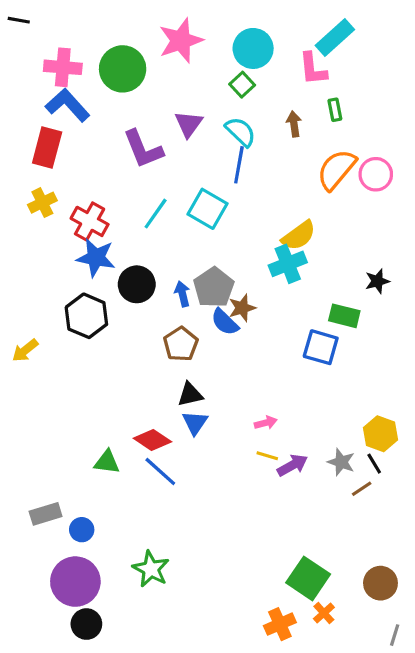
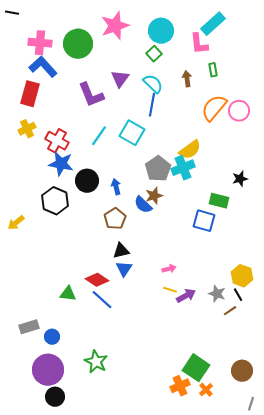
gray pentagon: (214, 287) -> (158, 169), moved
orange cross: (280, 624) -> (180, 386), moved

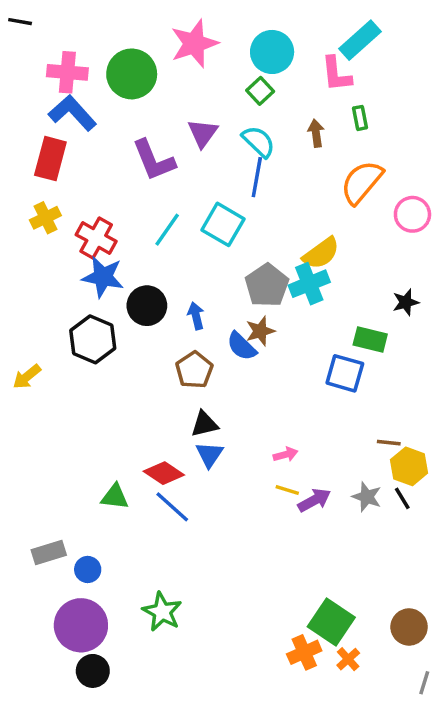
pink circle: (239, 111) -> (412, 214), moved
brown line: (230, 311) -> (389, 443), moved, turned 40

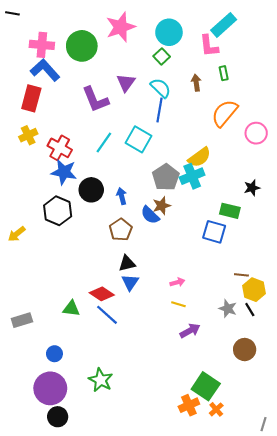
purple arrow: (314, 500) -> (190, 331), moved
gray rectangle: (49, 553) -> (22, 320), moved
brown circle: (409, 627) -> (245, 350), moved

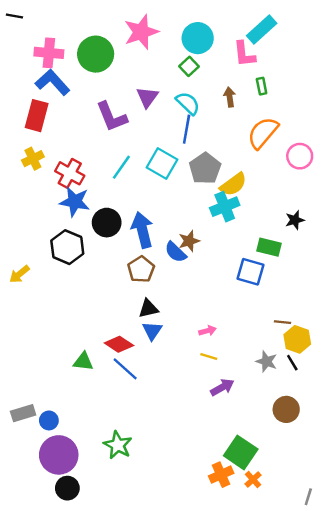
gray pentagon: (166, 177) -> (205, 168), moved
blue arrow: (122, 196) -> (142, 230), size x1.8
gray rectangle: (22, 320) -> (23, 413), moved
blue circle: (54, 354) -> (49, 420), moved

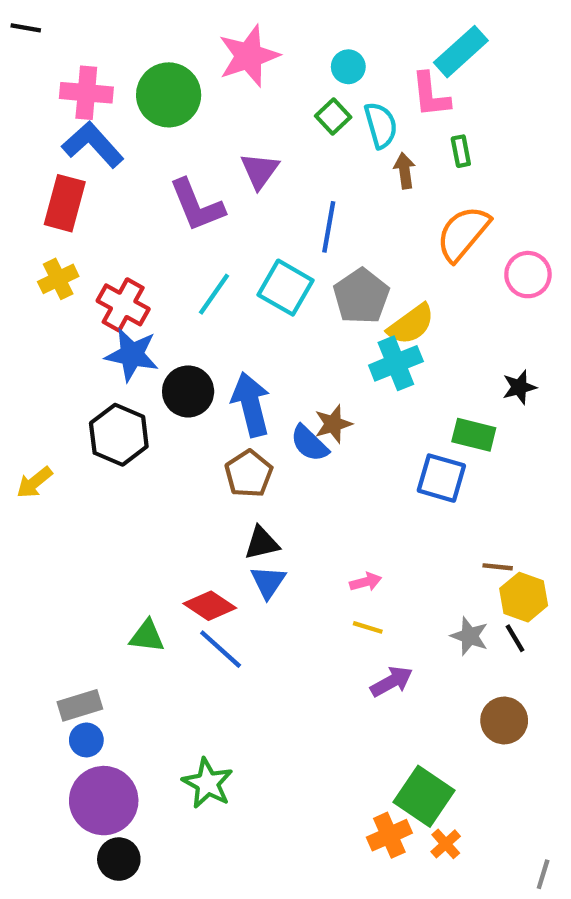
cyan circle: (198, 38) -> (348, 67), size x0.6
cyan semicircle: (188, 103) -> (381, 125), moved, turned 30
gray rectangle: (23, 413) -> (80, 705), moved

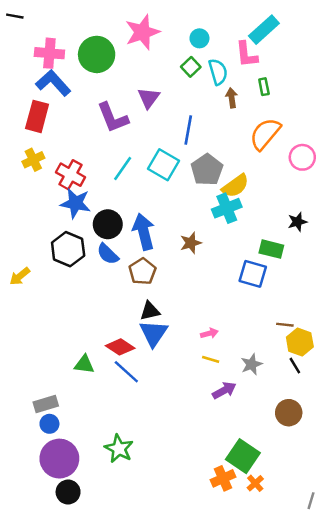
blue semicircle: (309, 443) -> (108, 254), moved
blue triangle: (268, 582) -> (154, 333), size x1.4
gray star: (469, 636) -> (252, 364), moved, turned 30

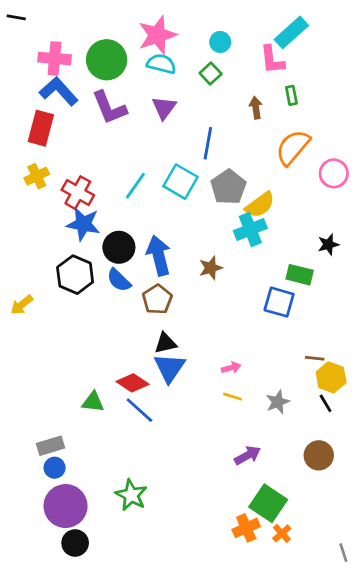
cyan semicircle: (218, 72) -> (161, 64), moved, turned -60
purple L-shape: (113, 118) -> (109, 108), moved
purple arrow: (224, 390) -> (248, 455), moved
gray line: (311, 501) -> (343, 553), turned -35

